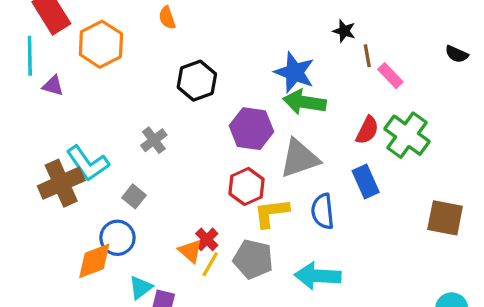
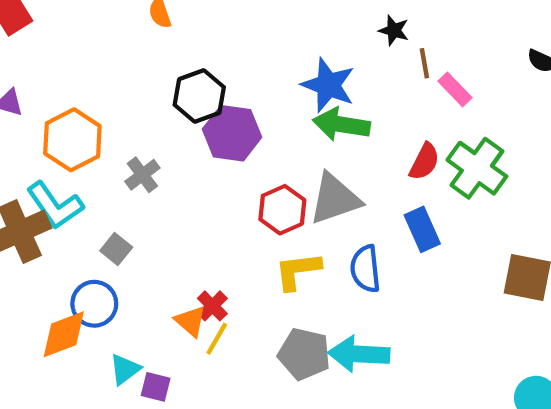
orange hexagon: (101, 44) -> (72, 140), moved
purple hexagon: (251, 129) -> (232, 133), moved
red hexagon: (247, 186) -> (282, 210), moved
gray pentagon: (253, 259) -> (304, 354), moved

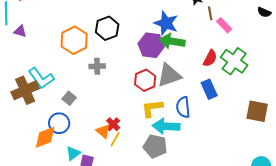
purple hexagon: (232, 133) -> (151, 45), moved
orange hexagon: (72, 140) -> (74, 40), moved
gray cross: (142, 175) -> (97, 66), moved, turned 35
cyan arrow: (359, 354) -> (166, 126), moved

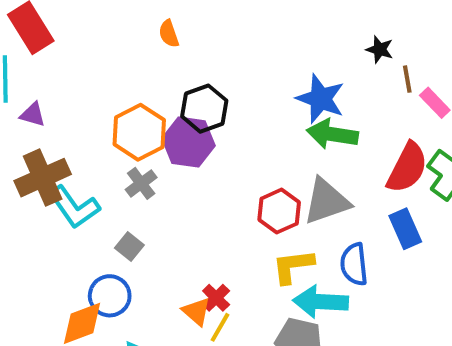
purple hexagon: (151, 45) -> (188, 142), moved
red semicircle: (210, 58) -> (407, 168), size x1.5
gray cross: (97, 66) -> (141, 183), moved, turned -35
brown cross: (25, 90) -> (43, 178), moved

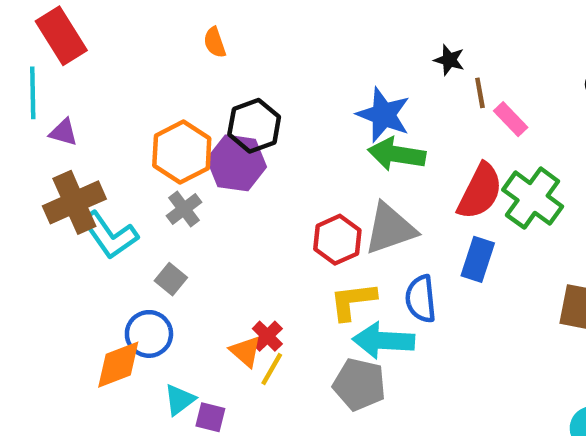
blue rectangle: (405, 229) -> (478, 259), turned 42

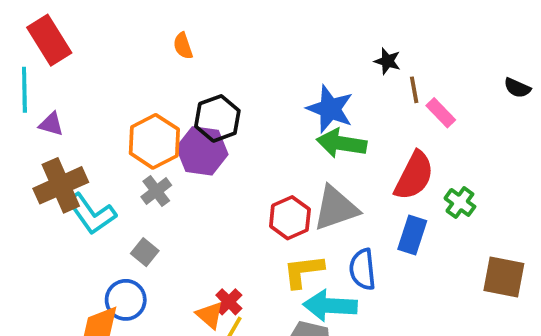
green cross: (533, 198) -> (460, 202), moved, size x0.6

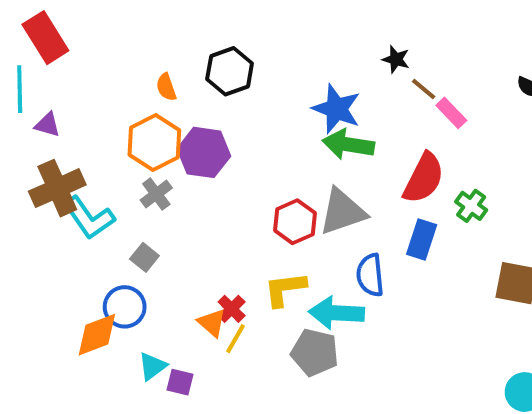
orange semicircle: (183, 46) -> (166, 87), moved
brown line: (414, 90) -> (424, 89), turned -40
black hexagon: (217, 118) -> (230, 71), moved
yellow L-shape: (303, 271) -> (285, 289), moved

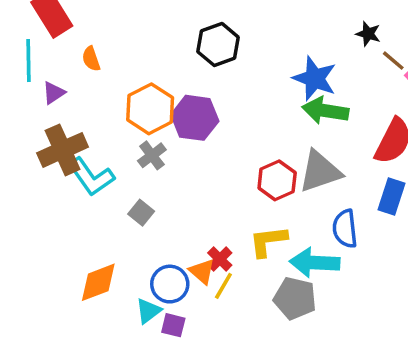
orange semicircle: (166, 87) -> (91, 59), moved
purple triangle: (47, 125) -> (54, 93), turned -50
blue circle: (125, 307) -> (170, 284), moved

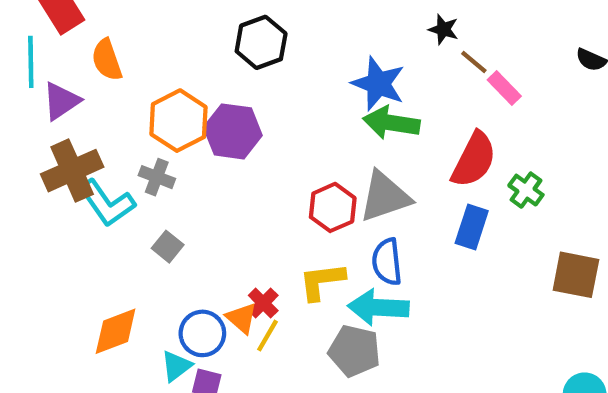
orange semicircle: (91, 59) -> (107, 60), size x1.4
purple triangle: (54, 93) -> (61, 101), size x1.4
gray cross: (152, 155) -> (157, 177), moved, turned -32
blue semicircle: (345, 229) -> (387, 262), moved

